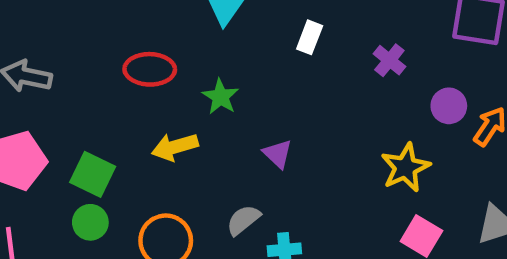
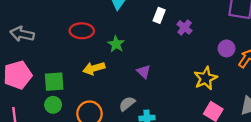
purple cross: (389, 60) -> (185, 27), moved
green square: (93, 174) -> (54, 82), turned -30

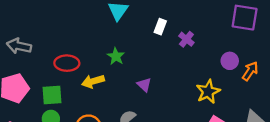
red ellipse: (82, 31) -> (67, 63), moved

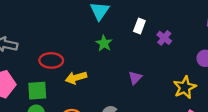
green star: (116, 56) -> (104, 43), moved
purple triangle: (144, 85) -> (135, 78), moved, turned 32

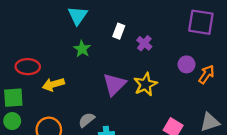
purple triangle: (135, 78) -> (114, 84), size x1.6
yellow star: (185, 87) -> (145, 84), moved

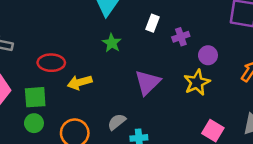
purple cross: (144, 43) -> (181, 37), turned 32
purple circle: (186, 64) -> (208, 55), moved
yellow star: (145, 84) -> (197, 82), moved

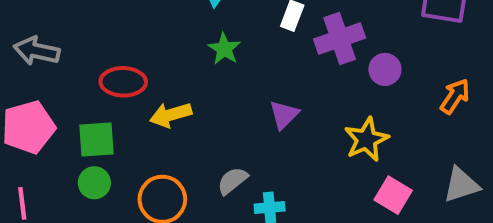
purple cross: (181, 37) -> (340, 39), size x1.6
purple triangle: (148, 82) -> (284, 115), size x0.7
yellow star: (197, 82) -> (366, 139), moved

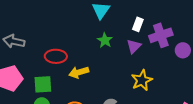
purple triangle: (284, 115) -> (134, 46), moved
yellow star: (366, 139) -> (142, 80), moved

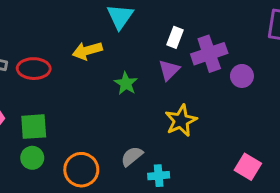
green star: (105, 40) -> (126, 83), moved
red ellipse: (56, 56) -> (34, 69), moved
yellow arrow: (79, 72) -> (87, 51), moved

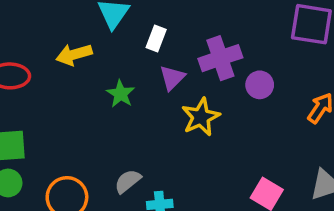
white rectangle: (175, 37) -> (156, 38), moved
yellow star: (181, 121) -> (201, 117), moved

